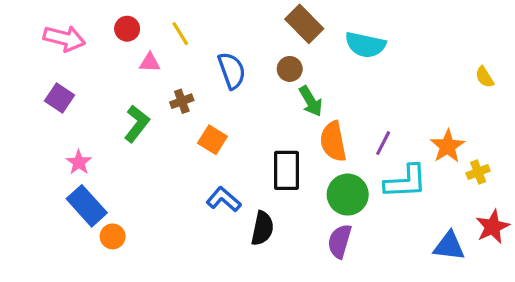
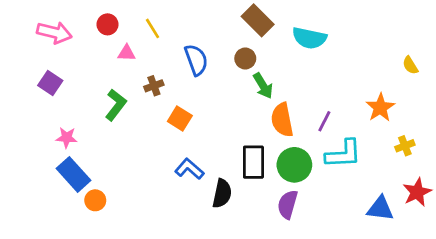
orange star: (447, 146) -> (380, 108), moved
pink star: (79, 162) -> (67, 138), turned -30
black rectangle: (286, 170) -> (253, 162), moved

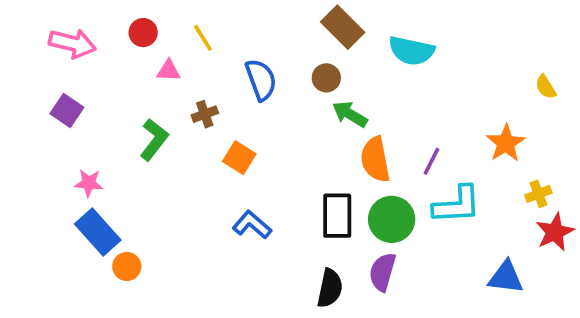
green arrow: (263, 86) -> (350, 114), turned 152
red star: (417, 192) -> (555, 232), moved
black semicircle: (222, 194) -> (330, 288), moved

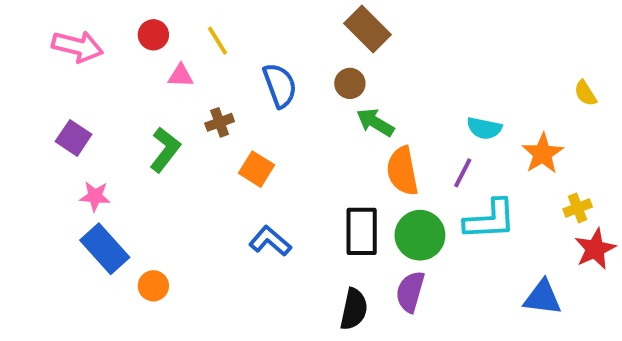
cyan semicircle: (412, 51) -> (484, 128), moved, size x0.7
purple square: (67, 111) -> (74, 138), moved
orange circle: (127, 266) -> (153, 286), moved

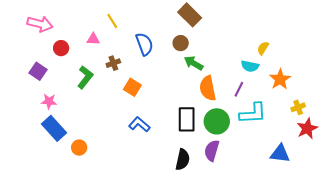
red circle: (153, 35) -> (61, 48), moved
yellow semicircle: (585, 93) -> (263, 48), moved, turned 64

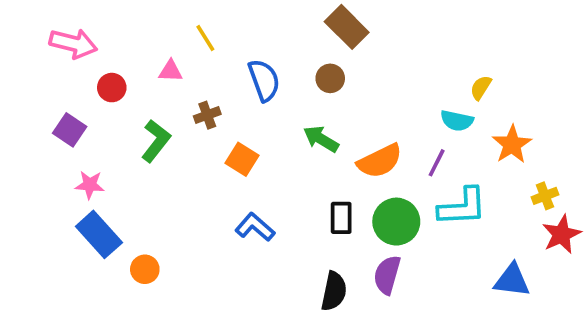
green arrow: (194, 63) -> (321, 139), moved
orange semicircle: (208, 88) -> (380, 161), turned -105
black rectangle: (187, 119) -> (341, 218), size x0.7

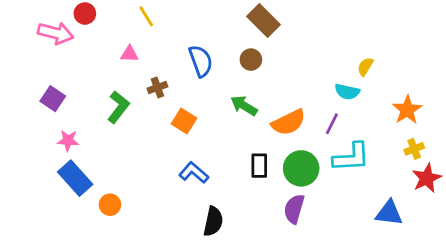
yellow line: (205, 38) -> (146, 16), moved
red circle: (112, 88) -> (85, 14), moved
orange star: (512, 144) -> (407, 110), moved
black semicircle: (334, 291) -> (213, 221), moved

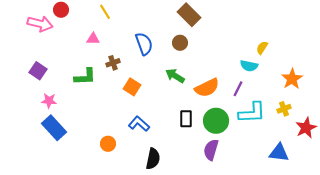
green L-shape: (118, 107) -> (85, 77), turned 50
yellow cross: (414, 149) -> (284, 109), moved
orange circle: (110, 205) -> (108, 144), moved

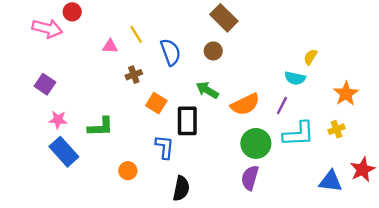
yellow line: (105, 12) -> (136, 34), moved
green L-shape: (85, 77) -> (101, 127), moved
black rectangle: (186, 119) -> (187, 121), moved, size x1.4
blue L-shape: (139, 124) -> (165, 147), turned 55
red star: (306, 128) -> (363, 169), moved

